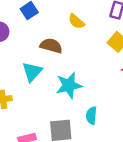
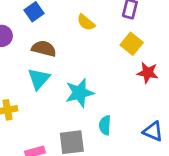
brown semicircle: (51, 46) -> (44, 49), moved

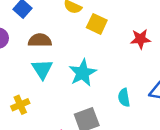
yellow square: (132, 44) -> (97, 24), moved
cyan semicircle: (105, 125) -> (124, 98), moved

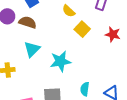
red star: (141, 39) -> (113, 34), moved
brown semicircle: (40, 40) -> (28, 22), moved

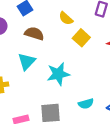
brown semicircle: (28, 22) -> (34, 34), moved
cyan semicircle: (85, 89) -> (86, 104), turned -112

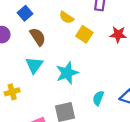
brown semicircle: (34, 34) -> (38, 37), turned 48
cyan semicircle: (86, 104) -> (98, 98), turned 136

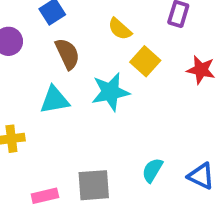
cyan triangle: (34, 65) -> (55, 100), turned 36
cyan star: (67, 73) -> (110, 92), moved

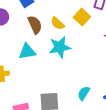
yellow semicircle: (120, 29) -> (58, 23), moved
yellow square: (145, 61) -> (82, 17), moved

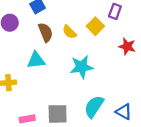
cyan star: (60, 47) -> (82, 67), moved
cyan semicircle: (84, 93) -> (94, 107), size x1.5

